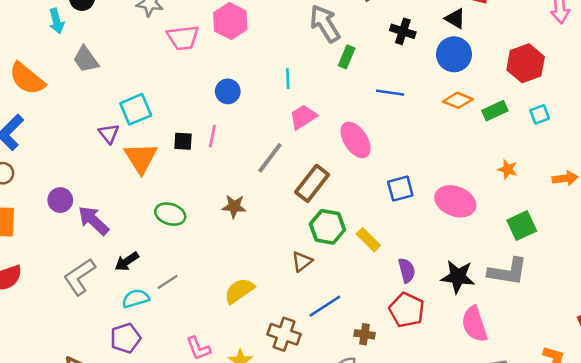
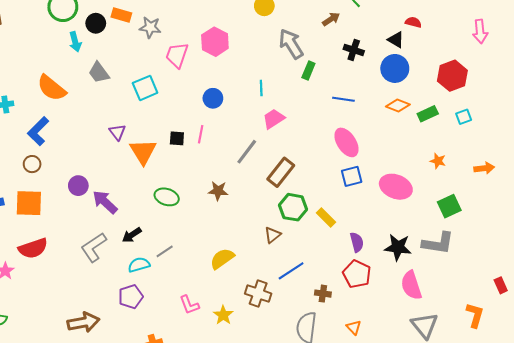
pink trapezoid: (183, 38) -> (177, 55), turned 116
cyan square: (136, 109) -> (145, 88), moved
pink ellipse: (356, 140) -> (347, 142), moved

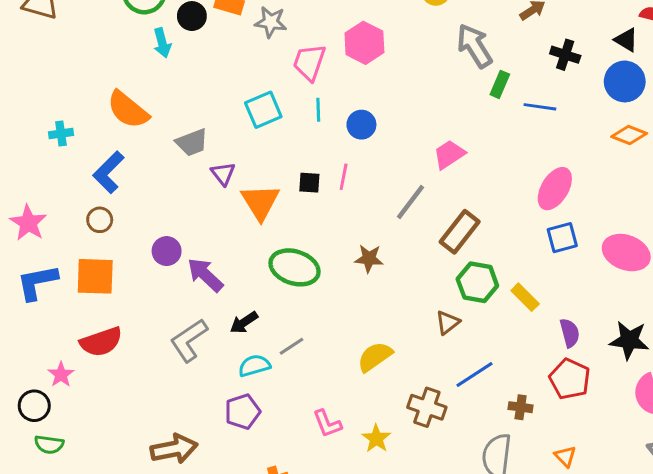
gray trapezoid: (99, 73) -> (192, 142), moved, turned -75
cyan line: (261, 88) -> (318, 110), moved
blue line: (343, 99) -> (540, 107), moved
pink ellipse: (347, 142) -> (555, 189), turned 64
green ellipse: (167, 197) -> (295, 267), size x1.4

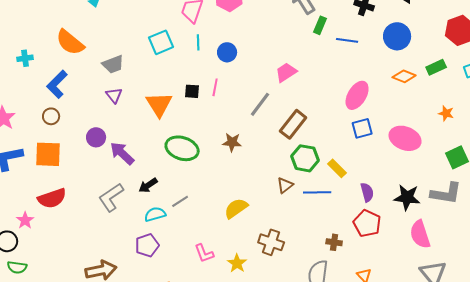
blue circle: (625, 81) -> (397, 36), moved
orange diamond: (629, 135) -> (404, 76), moved
purple triangle: (223, 174) -> (114, 95), moved
blue line: (474, 375) -> (317, 192), moved, turned 32

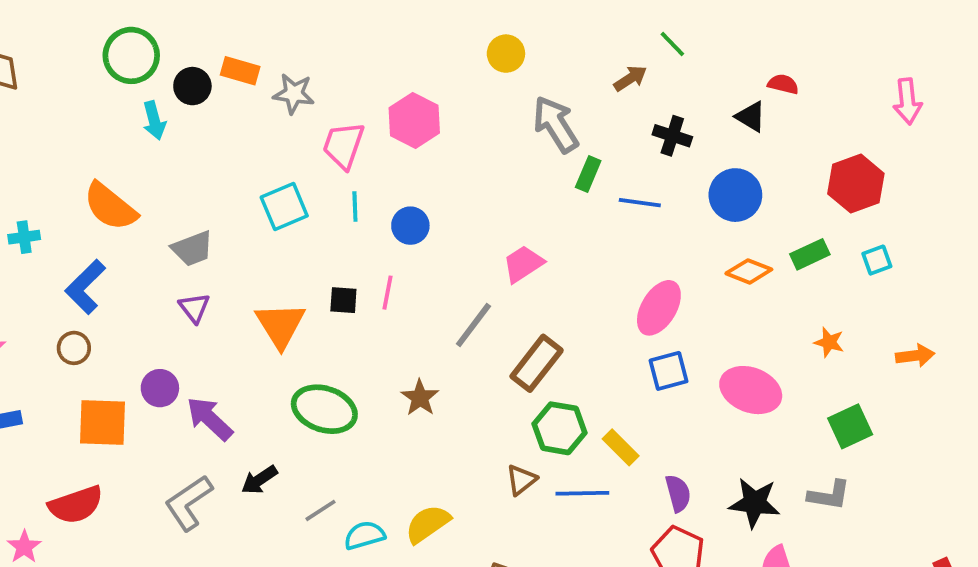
brown star: (232, 142) -> (420, 398), turned 30
orange square: (48, 154) -> (103, 423), moved
gray L-shape: (446, 193) -> (829, 495), size x0.7
cyan semicircle: (155, 214) -> (364, 535), moved

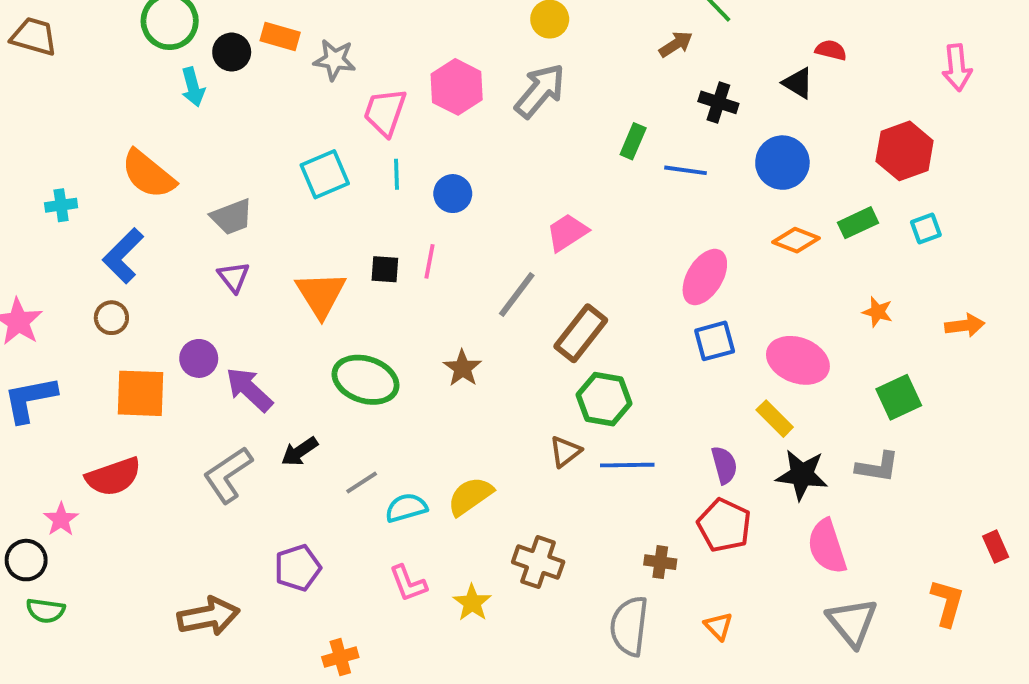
gray arrow: (556, 124) -> (540, 91), moved, turned 72
yellow rectangle: (621, 447) -> (775, 419), moved

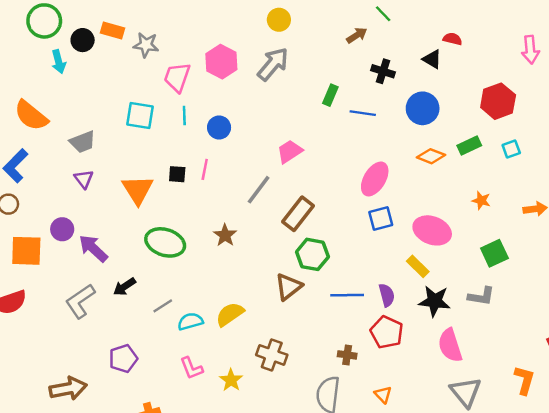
cyan square: (325, 174) -> (140, 116), turned 32
brown triangle: (565, 452) -> (288, 287), size x1.4
blue line: (627, 465) -> (347, 295), moved

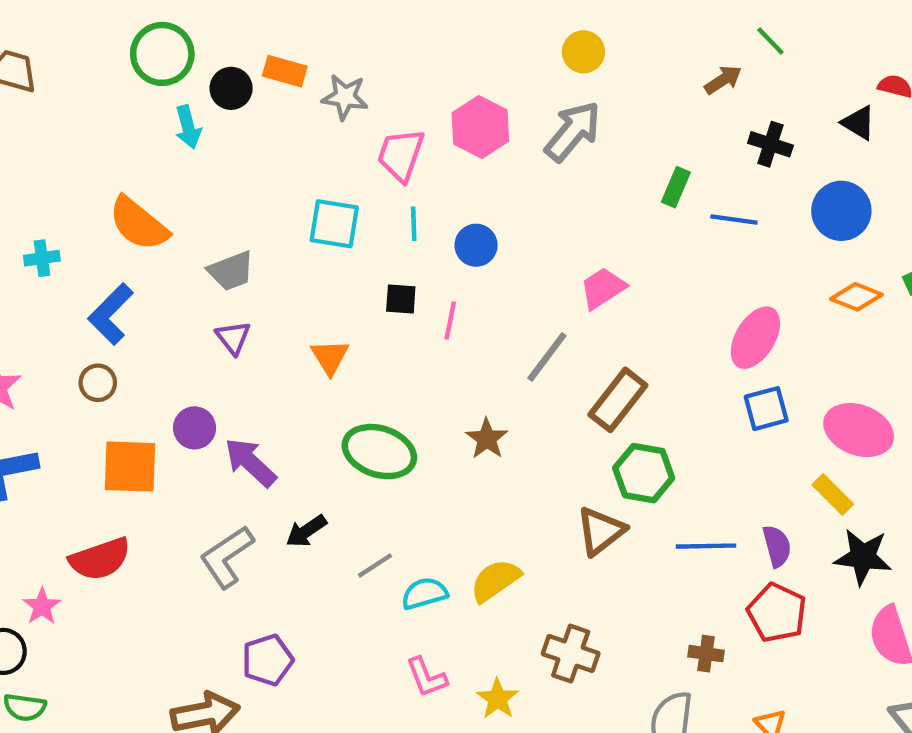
black square: (177, 174) -> (401, 299), moved
orange triangle: (138, 190) -> (330, 357), size x0.7
purple pentagon: (123, 359) -> (268, 660), moved

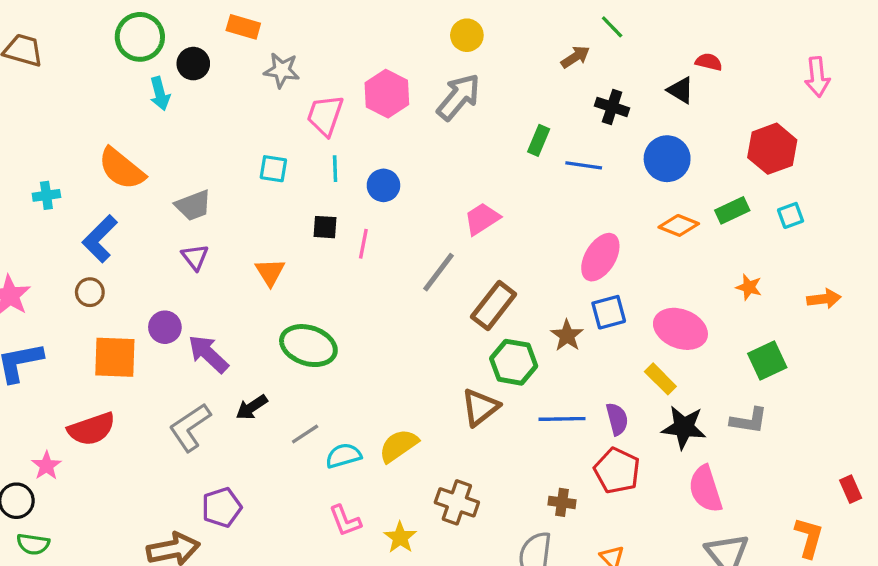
orange rectangle: (285, 71) -> (243, 27), moved
cyan square: (334, 224) -> (273, 169), size x0.7
brown star: (487, 439) -> (567, 336), moved

